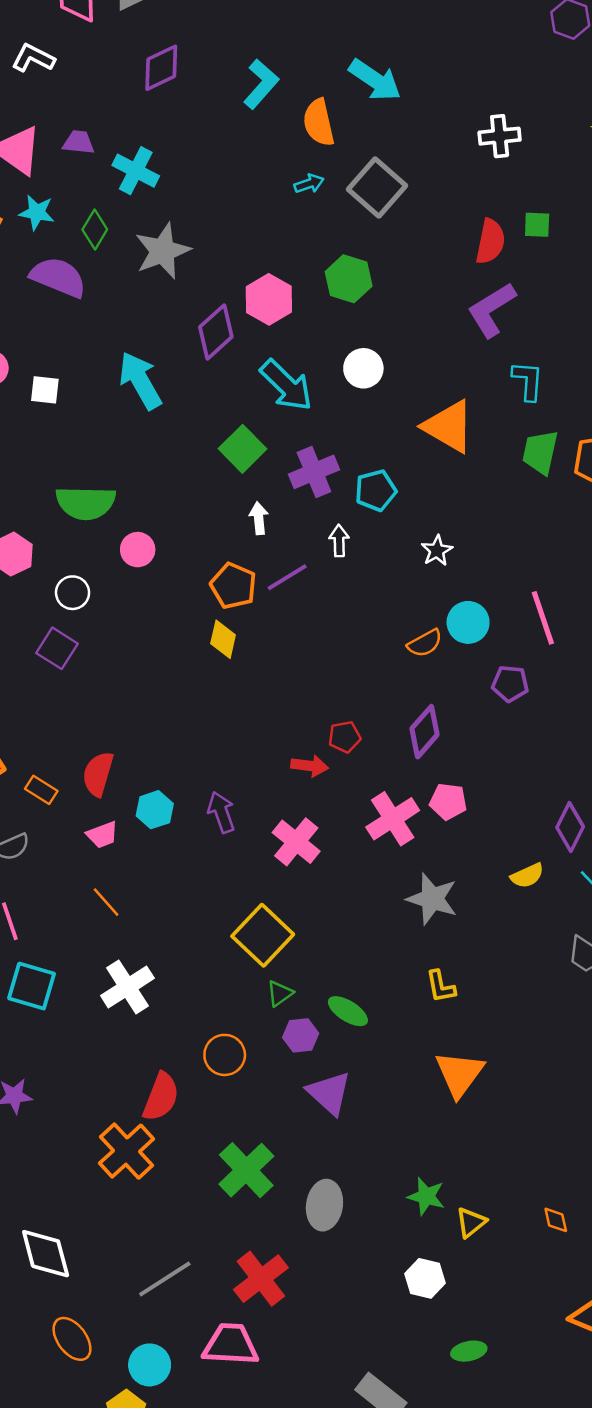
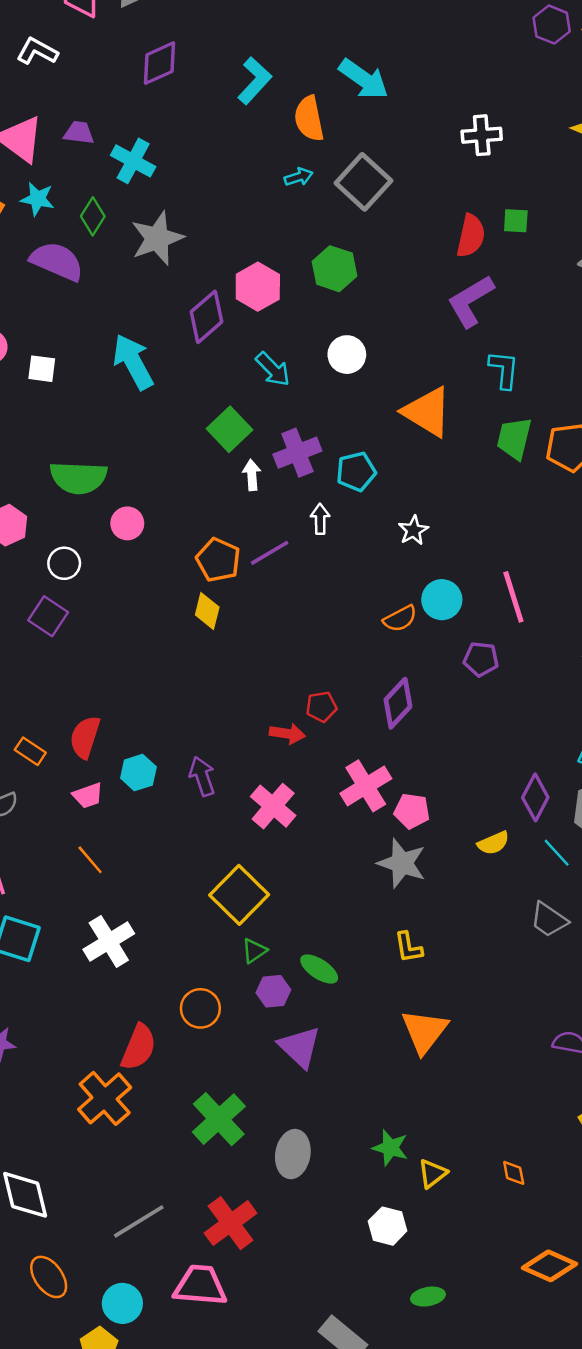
cyan arrow: (286, 385) -> (273, 369), size x0.7
white arrow: (259, 518) -> (252, 475), moved
pink pentagon: (448, 801) -> (412, 811), moved

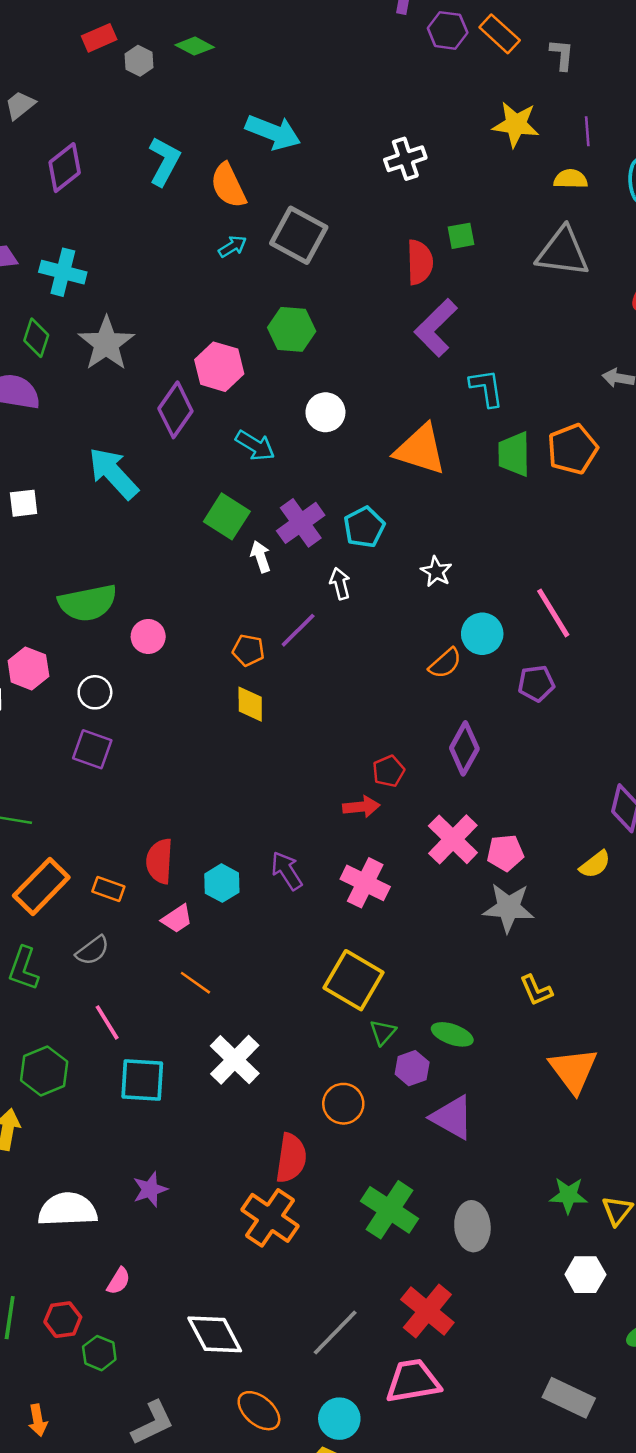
orange pentagon: (218, 560) -> (248, 650), size x0.7

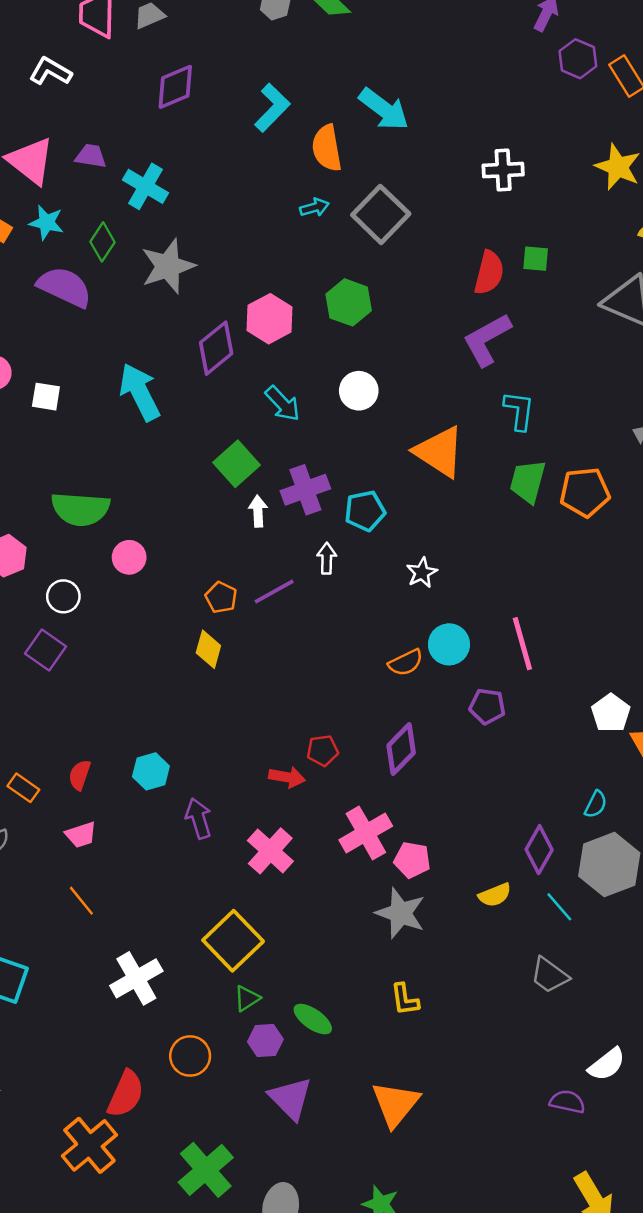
red semicircle: (159, 861) -> (80, 775), size x0.7
cyan hexagon: (222, 883) -> (151, 771), moved
white cross: (235, 1060) -> (136, 978), moved
orange triangle: (573, 1070) -> (395, 1104), moved

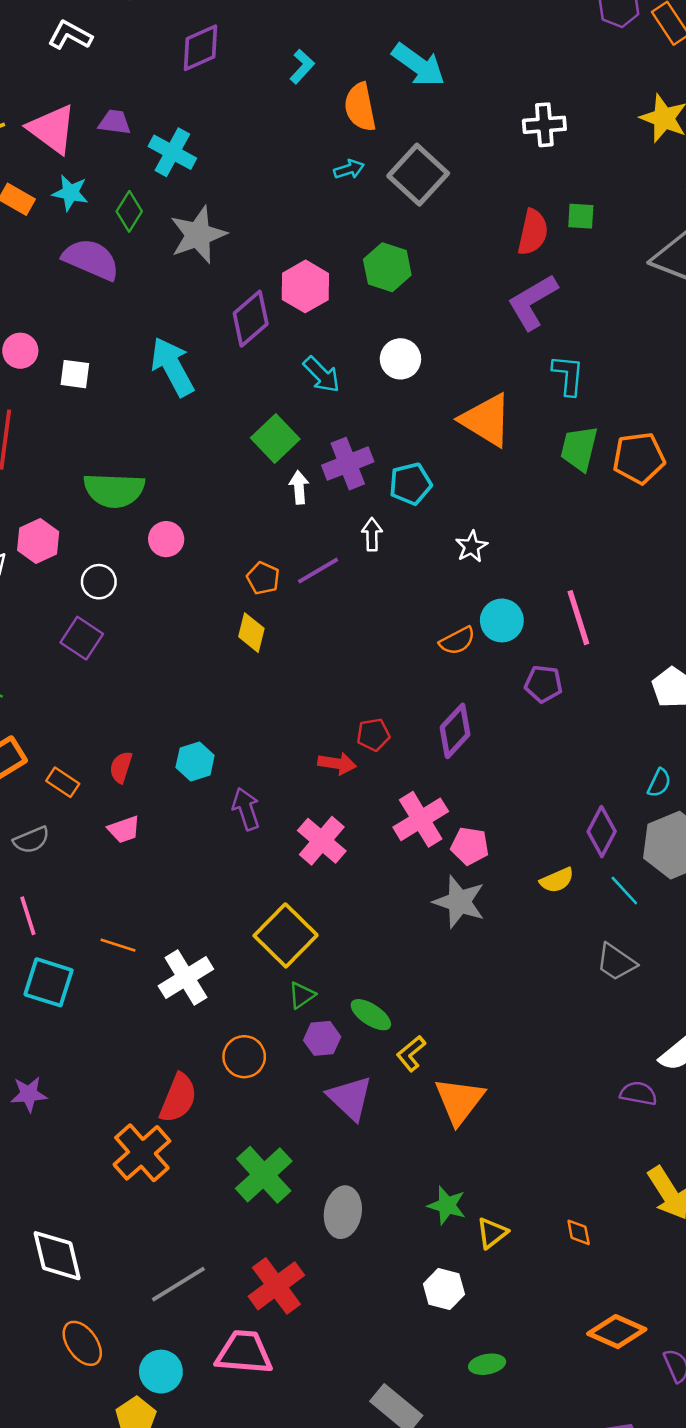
cyan L-shape: (272, 108) -> (302, 67), size x0.7
orange line: (81, 901) -> (118, 945), moved, turned -32
yellow L-shape: (405, 999) -> (411, 1053), moved, turned 60

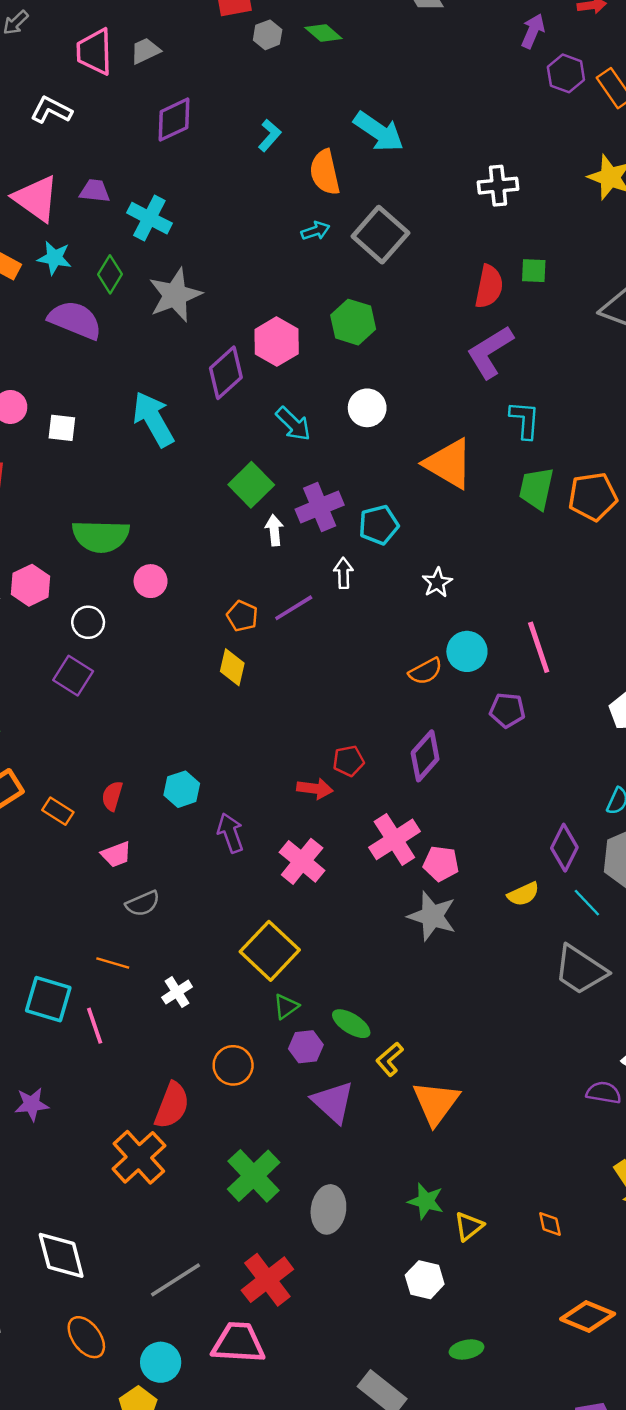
gray semicircle: (31, 840) -> (143, 904), moved
pink line: (28, 916) -> (95, 1026), moved
gray trapezoid: (616, 962) -> (580, 970), size x1.4
white cross: (186, 978) -> (177, 992), size x0.6

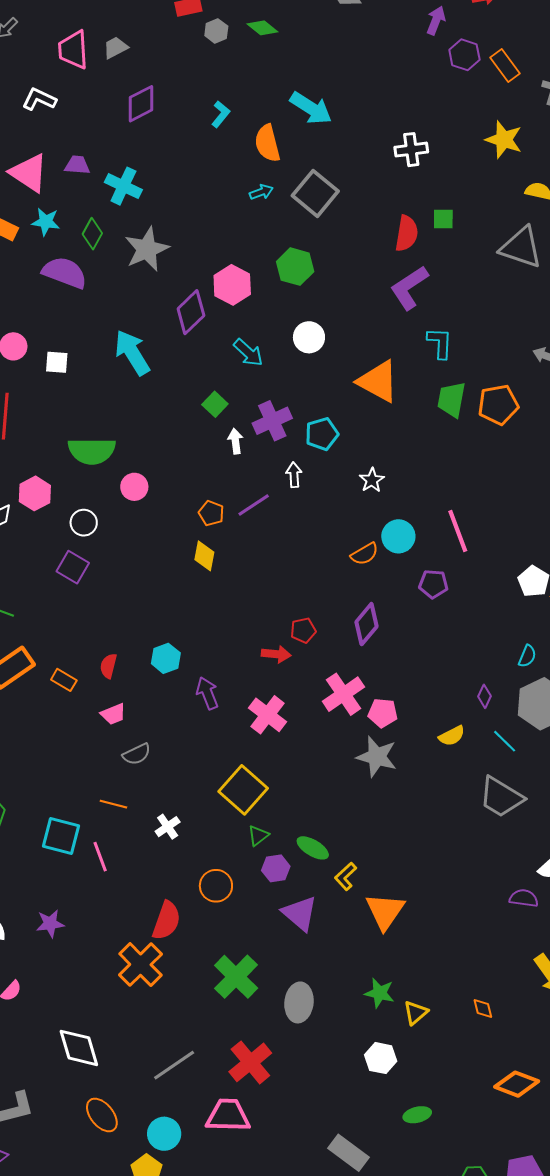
green square: (251, 485) -> (215, 404), size x0.7
purple diamond: (564, 848) -> (485, 696), size x0.6

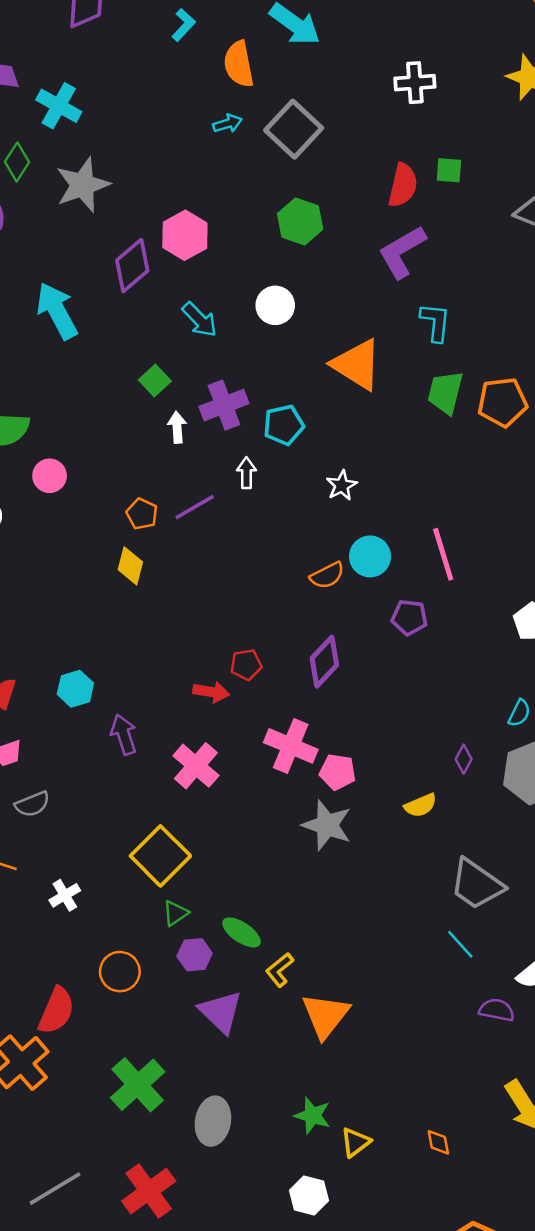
green hexagon: (295, 267) -> (300, 221), moved
pink cross: (343, 694) -> (291, 746), turned -36
cyan line: (505, 741) -> (460, 944), moved

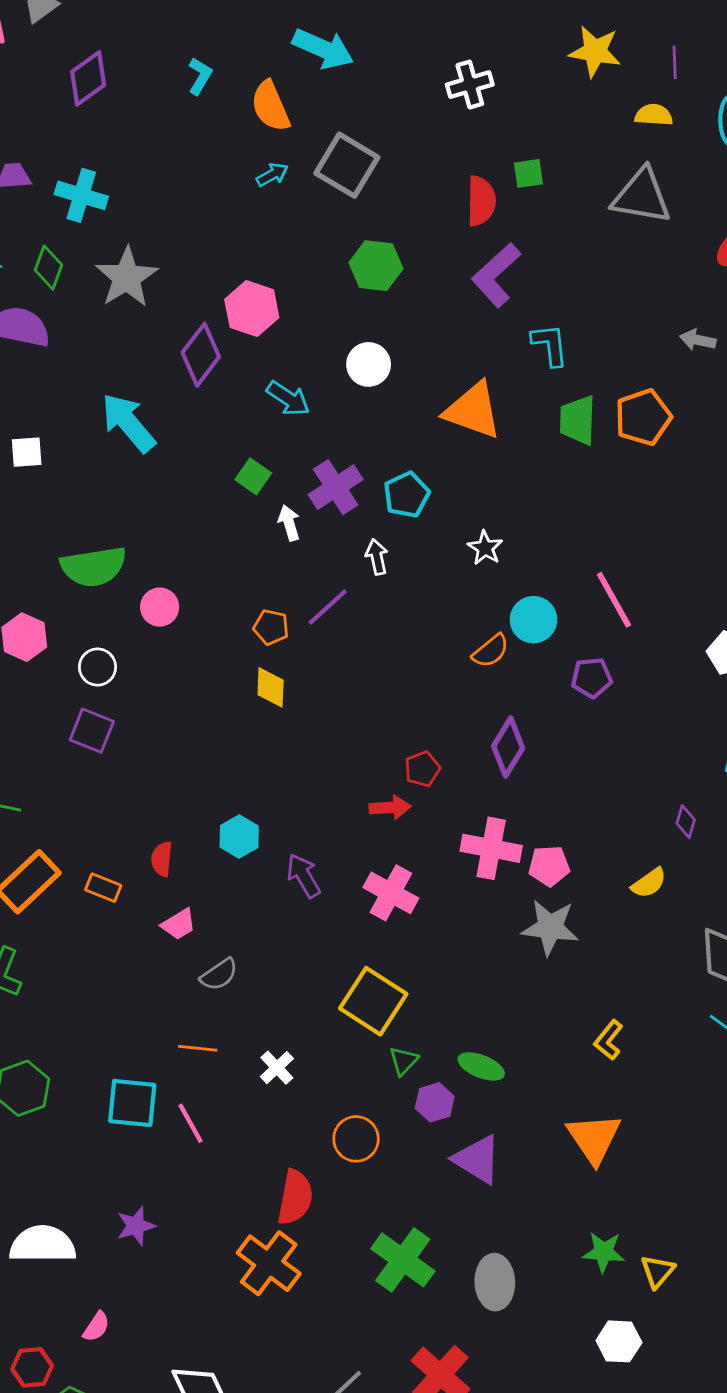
yellow L-shape: (280, 970) -> (609, 1040), moved

